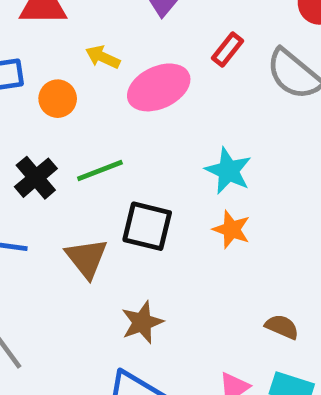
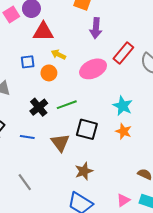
red rectangle: (227, 50) -> (123, 53), size x1.5
yellow arrow: (103, 57) -> (58, 54), moved

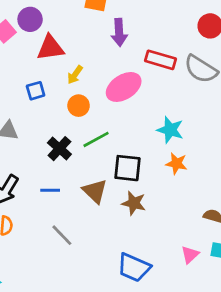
red rectangle: (123, 53) -> (161, 60), turned 75
yellow arrow: (58, 54) -> (75, 75), turned -72
orange circle: (49, 73) -> (79, 106), moved
brown star: (84, 171) -> (134, 203), moved, turned -30
gray line: (25, 182) -> (62, 235), moved

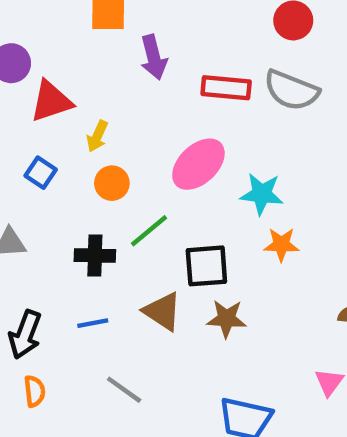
pink ellipse: (124, 87) -> (198, 164), moved
blue square: (36, 91) -> (41, 173), turned -30
black cross: (59, 149) -> (95, 256), turned -30

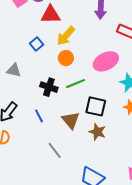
yellow arrow: (97, 136) -> (66, 36), size x1.5
blue line: (93, 323) -> (39, 116), turned 56
gray line: (124, 390) -> (55, 150), moved

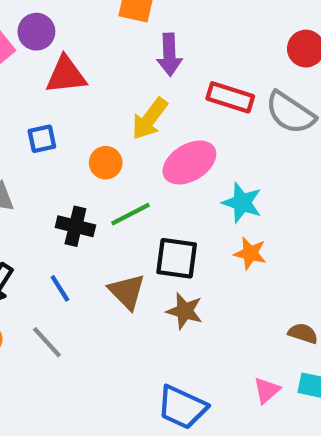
yellow arrow: (66, 36) -> (150, 119), moved
blue square: (37, 44) -> (42, 139), turned 32
gray line: (55, 150) -> (47, 342), moved

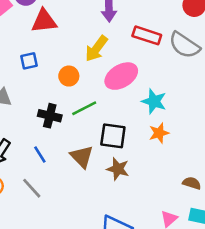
orange star: (250, 253) -> (159, 133), turned -30

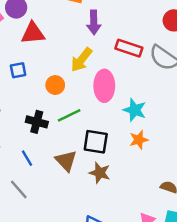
pink ellipse: (121, 76) -> (104, 86), turned -60

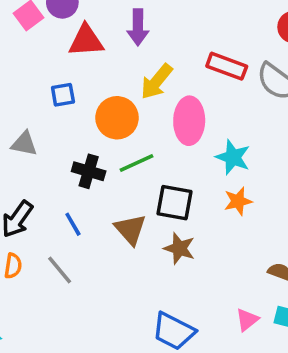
purple arrow: (94, 22) -> (138, 27), moved
orange circle: (55, 85) -> (117, 118), size x1.5

